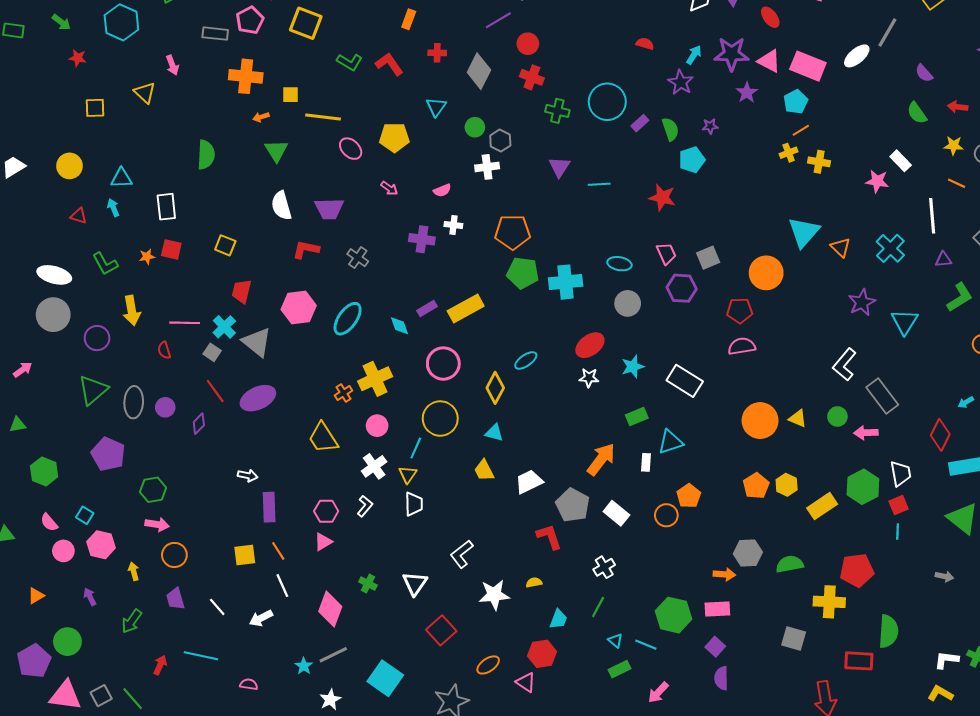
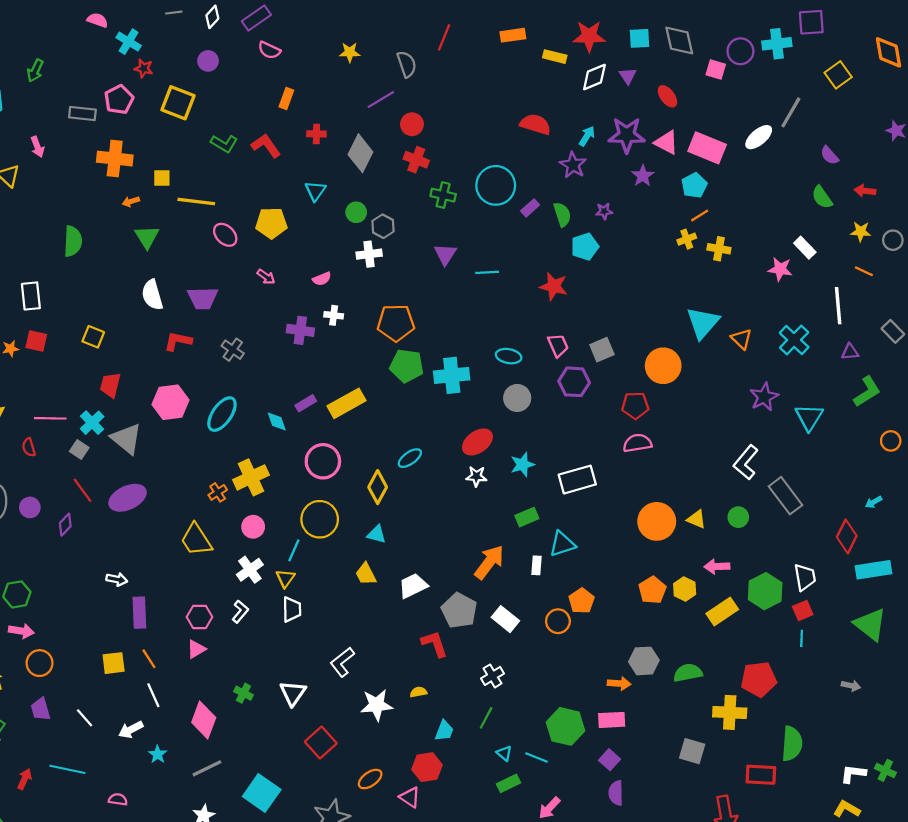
red semicircle: (645, 44) -> (535, 124), size x1.6
white rectangle: (685, 381) -> (577, 480), turned -48
pink arrow: (866, 433) -> (717, 566), moved
cyan star: (304, 666) -> (158, 754), moved

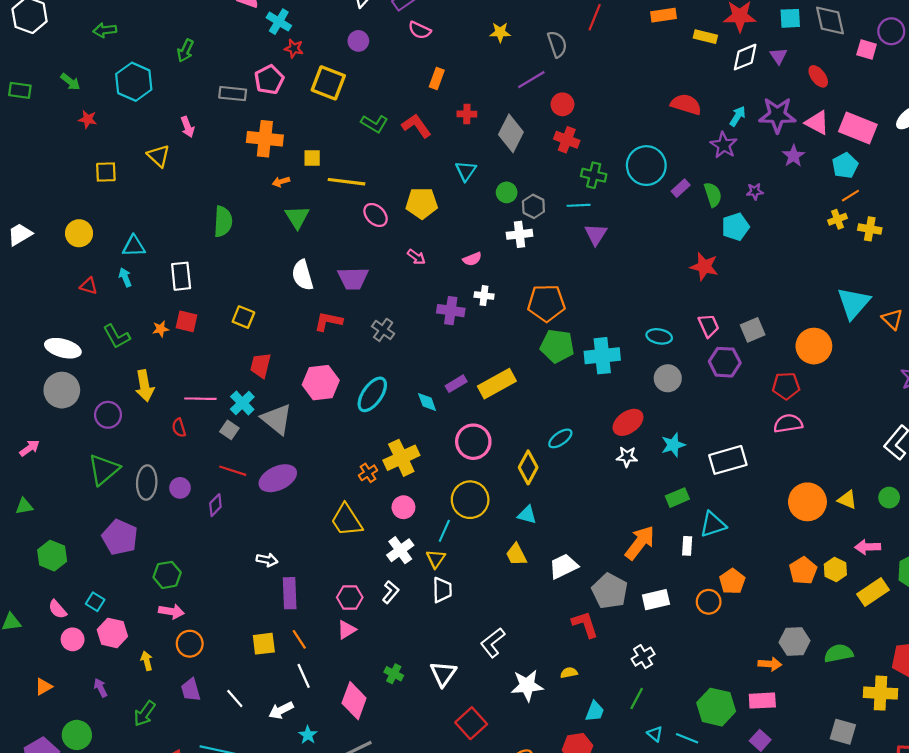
cyan line: (487, 272) -> (579, 205), moved
red line: (82, 490) -> (233, 471), turned -36
white rectangle: (505, 619) -> (656, 600), turned -52

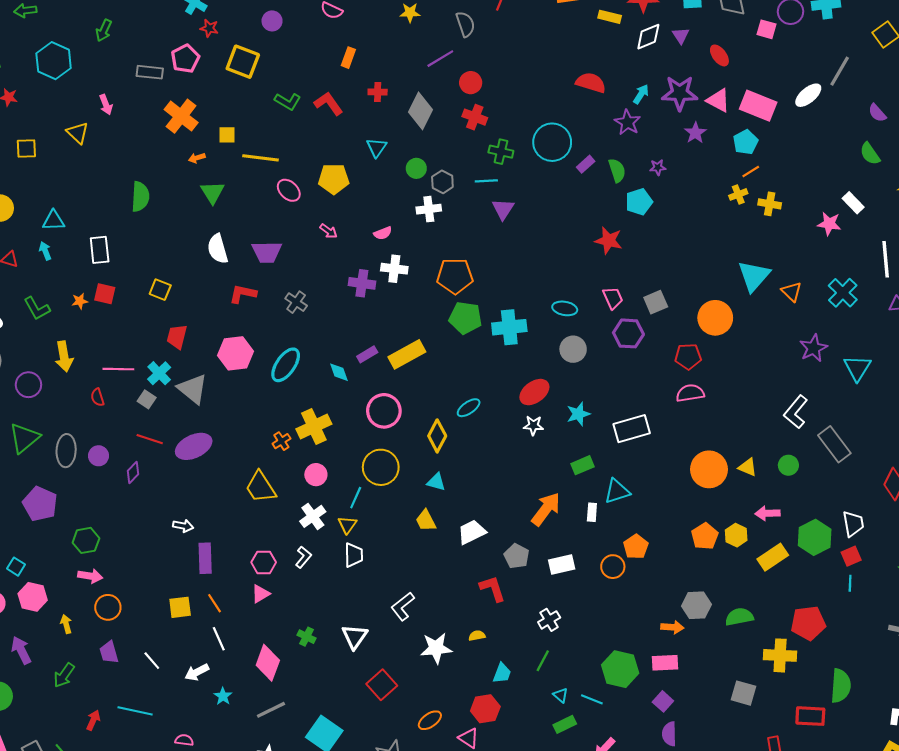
orange cross: (265, 139) -> (181, 116), turned 32
white cross: (484, 296) -> (394, 269), size x1.4
gray pentagon: (610, 591) -> (517, 556), size x0.7
purple arrow: (100, 688) -> (21, 650), size x1.5

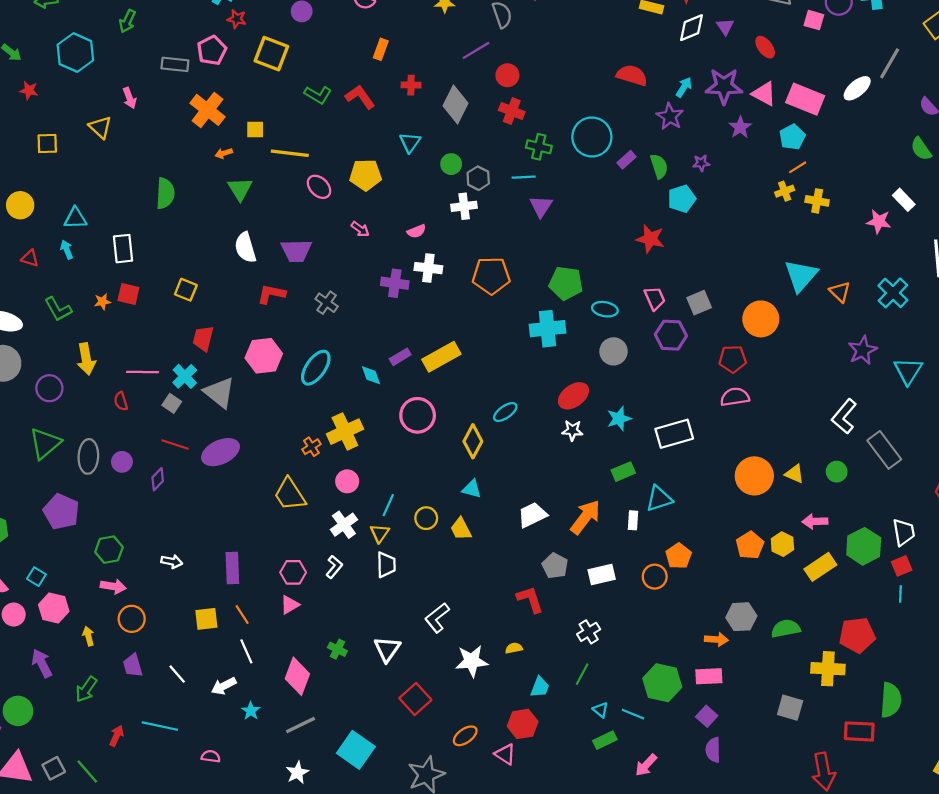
green pentagon: (465, 318) -> (566, 283), moved
yellow circle: (381, 467) -> (426, 518), moved, size x0.6
white arrow: (183, 526) -> (172, 561), moved
white trapezoid: (472, 532) -> (532, 515), moved

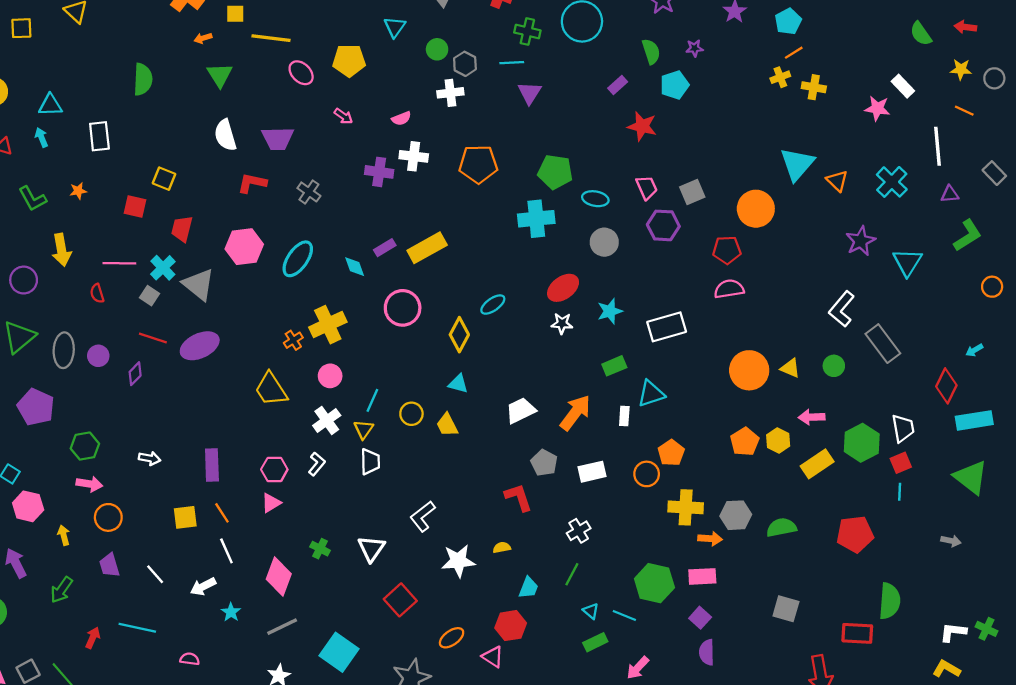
purple rectangle: (627, 160) -> (618, 85), moved
red square: (128, 294) -> (135, 206), moved
yellow cross: (828, 669) -> (686, 507), moved

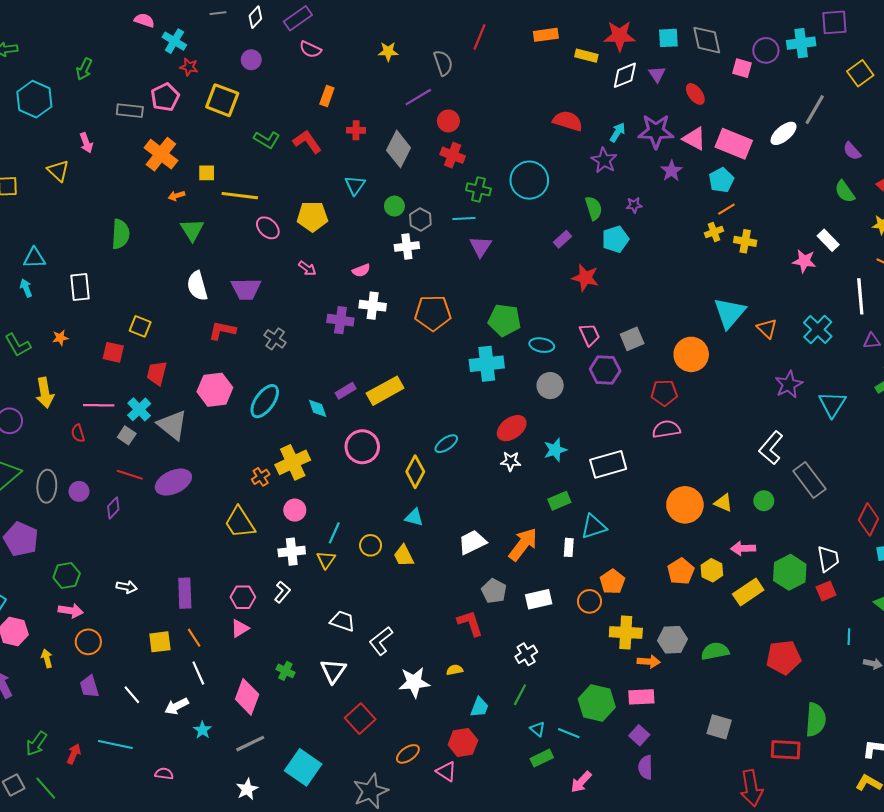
white cross: (327, 420) -> (292, 552), turned 30
white trapezoid: (370, 462) -> (343, 621), moved, turned -70
cyan line: (900, 492) -> (849, 637), moved
green arrow: (61, 590) -> (36, 744), moved

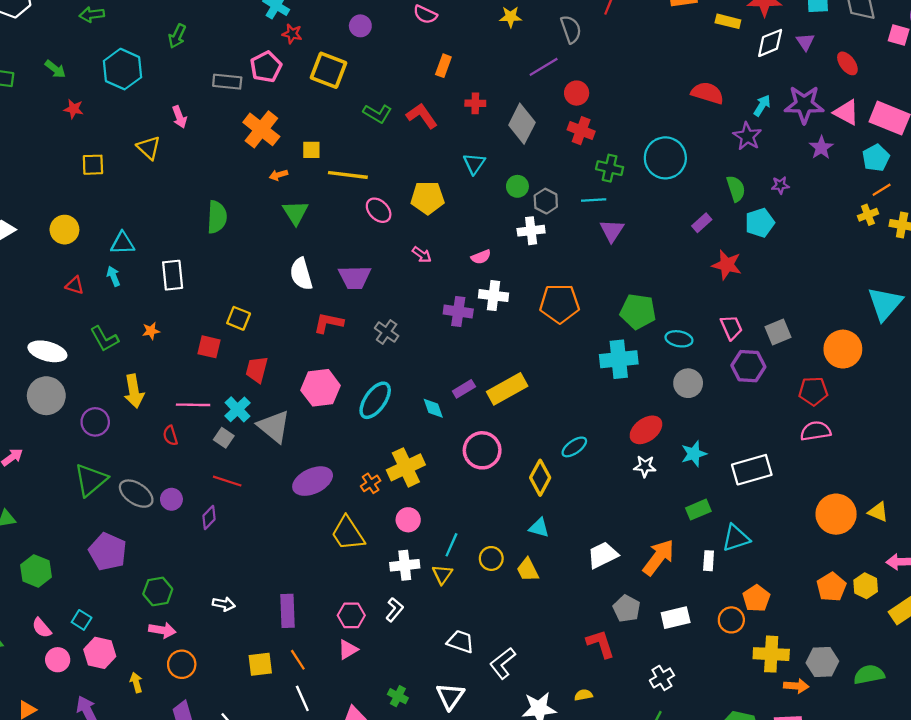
purple ellipse: (173, 482) -> (313, 481), moved
gray ellipse: (47, 486) -> (136, 494), turned -60

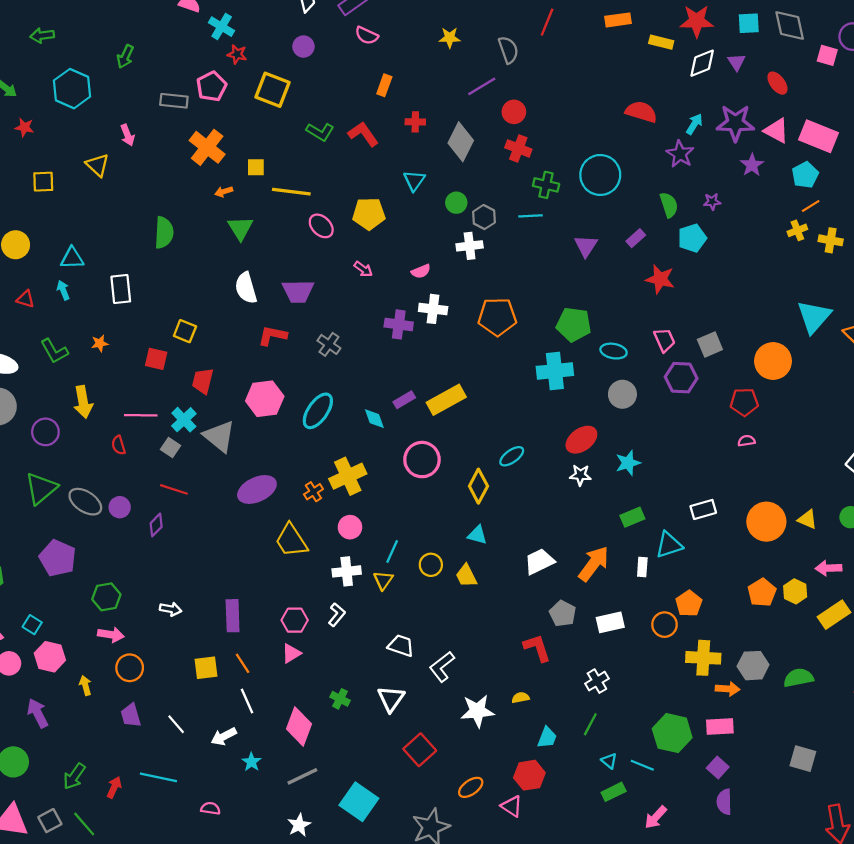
purple triangle: (612, 231) -> (586, 246), moved
pink semicircle: (816, 431) -> (746, 441), size x0.6
white rectangle: (752, 470) -> (703, 509), moved, size x0.7

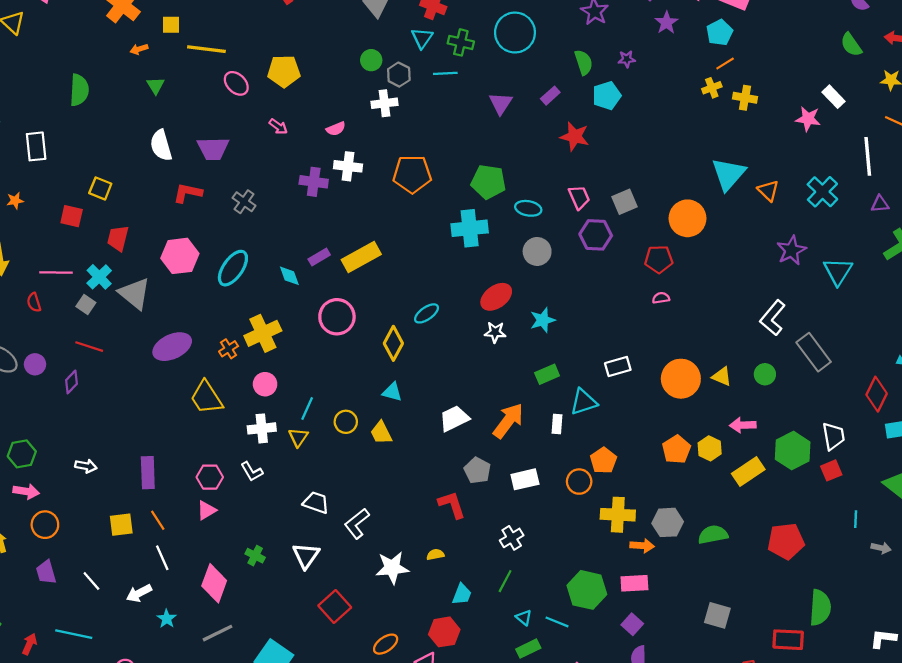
cyan triangle: (414, 181) -> (422, 38), moved
green triangle: (240, 228) -> (156, 86), size x0.7
white L-shape: (337, 615) -> (252, 472), turned 110

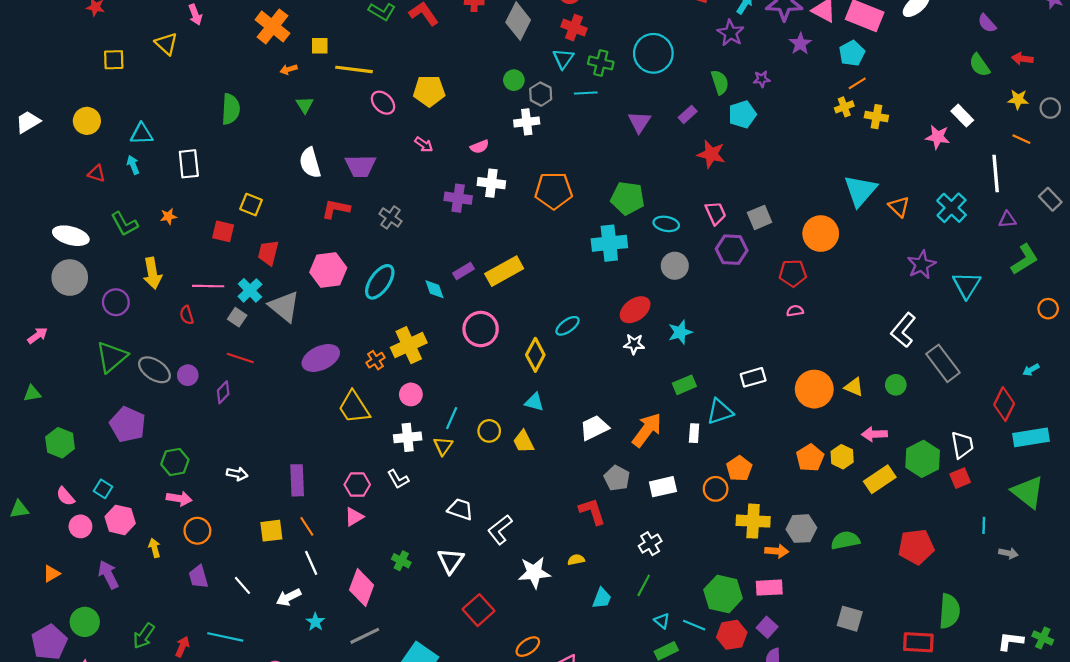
red hexagon: (444, 632) -> (732, 635), moved

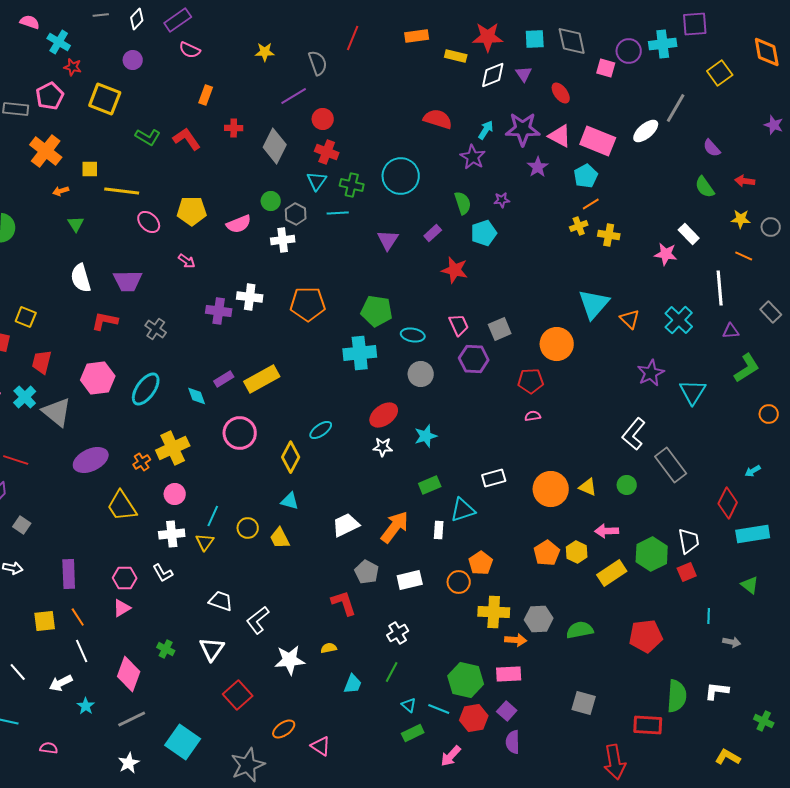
pink semicircle: (480, 147) -> (239, 224), moved, size x1.4
gray square: (237, 317) -> (22, 525), moved
green triangle: (1028, 492) -> (750, 585), size x0.6
white L-shape: (1011, 641) -> (717, 691), moved

